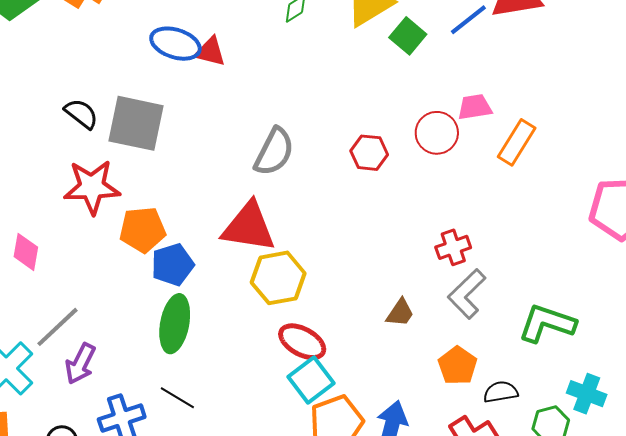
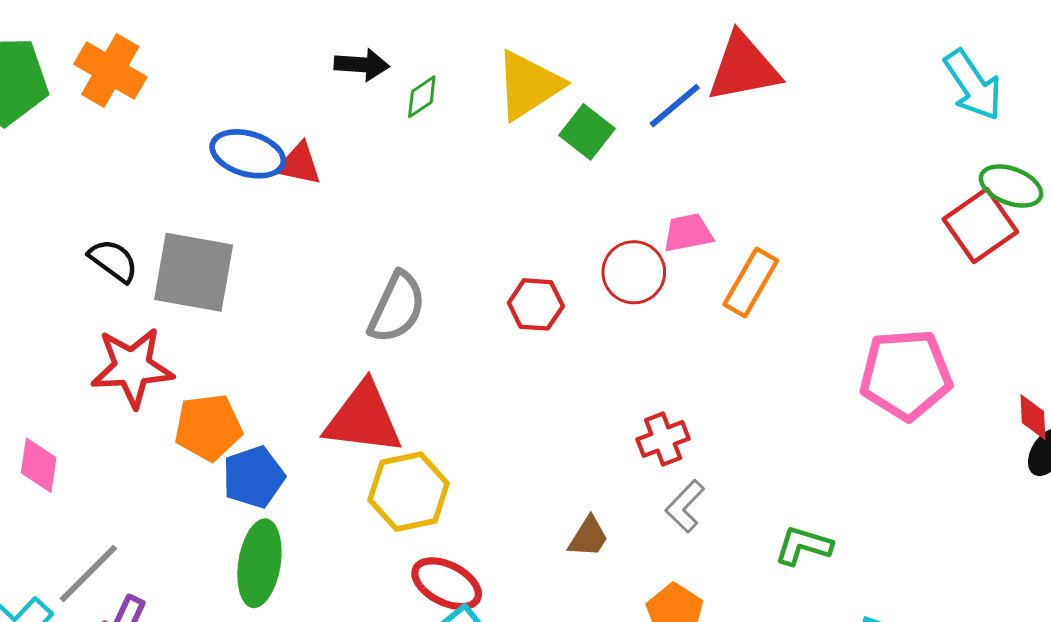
gray L-shape: (467, 294) -> (685, 506), size x0.7
green L-shape: (547, 323) -> (803, 546), size x0.7

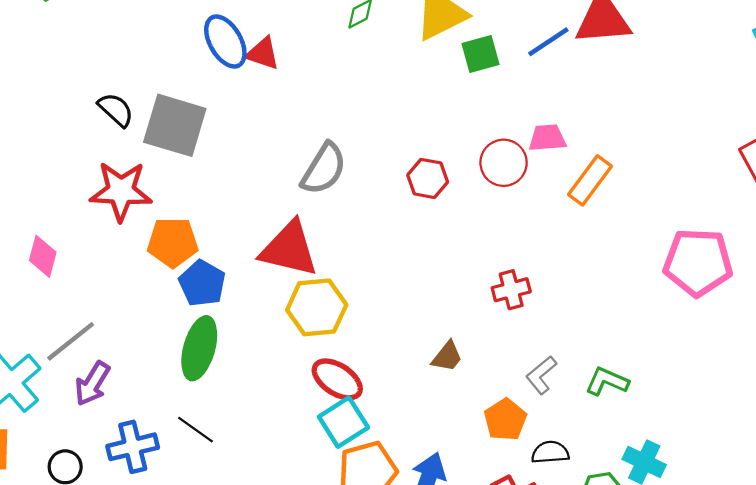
green square: (587, 132) -> (481, 54), turned 30
blue ellipse: (248, 154) -> (225, 41), turned 38
blue pentagon: (254, 477) -> (202, 283), turned -30
gray L-shape: (685, 506) -> (541, 375), moved

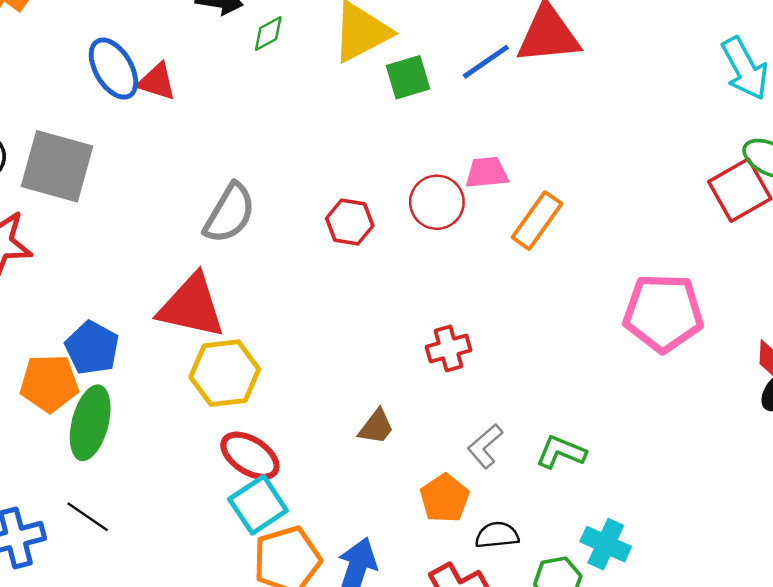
orange pentagon: (173, 242) -> (49, 383), moved

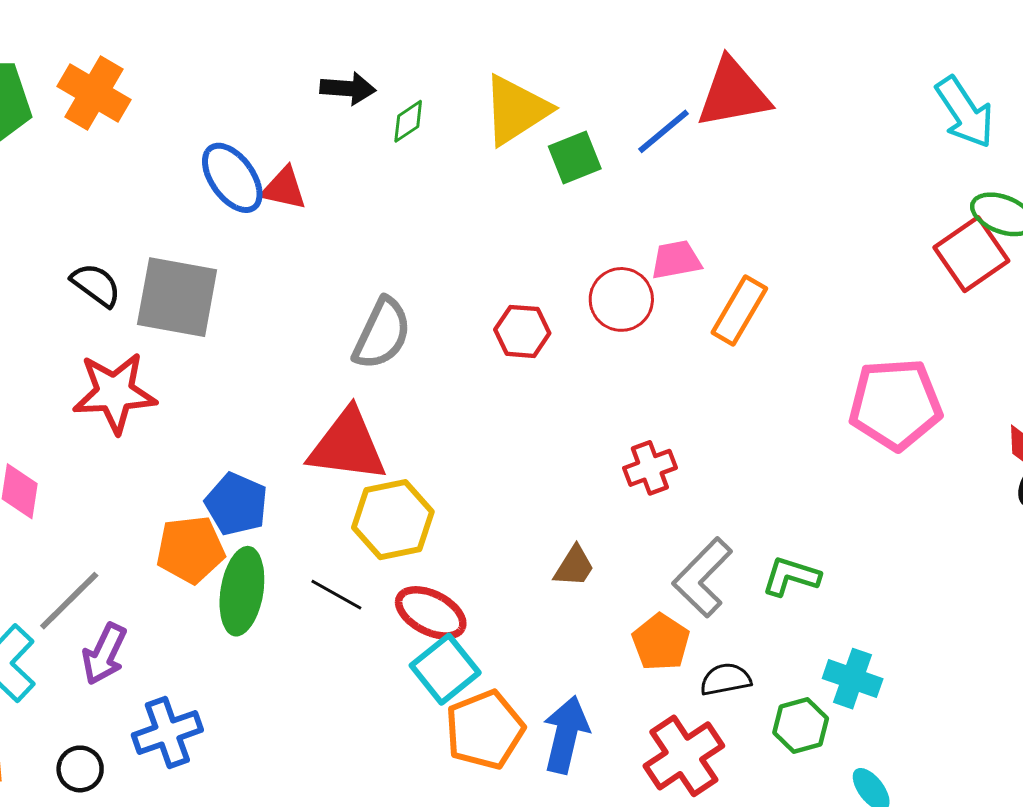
gray L-shape: (485, 446) -> (703, 577), size x1.5
black line: (88, 517) -> (336, 595), moved

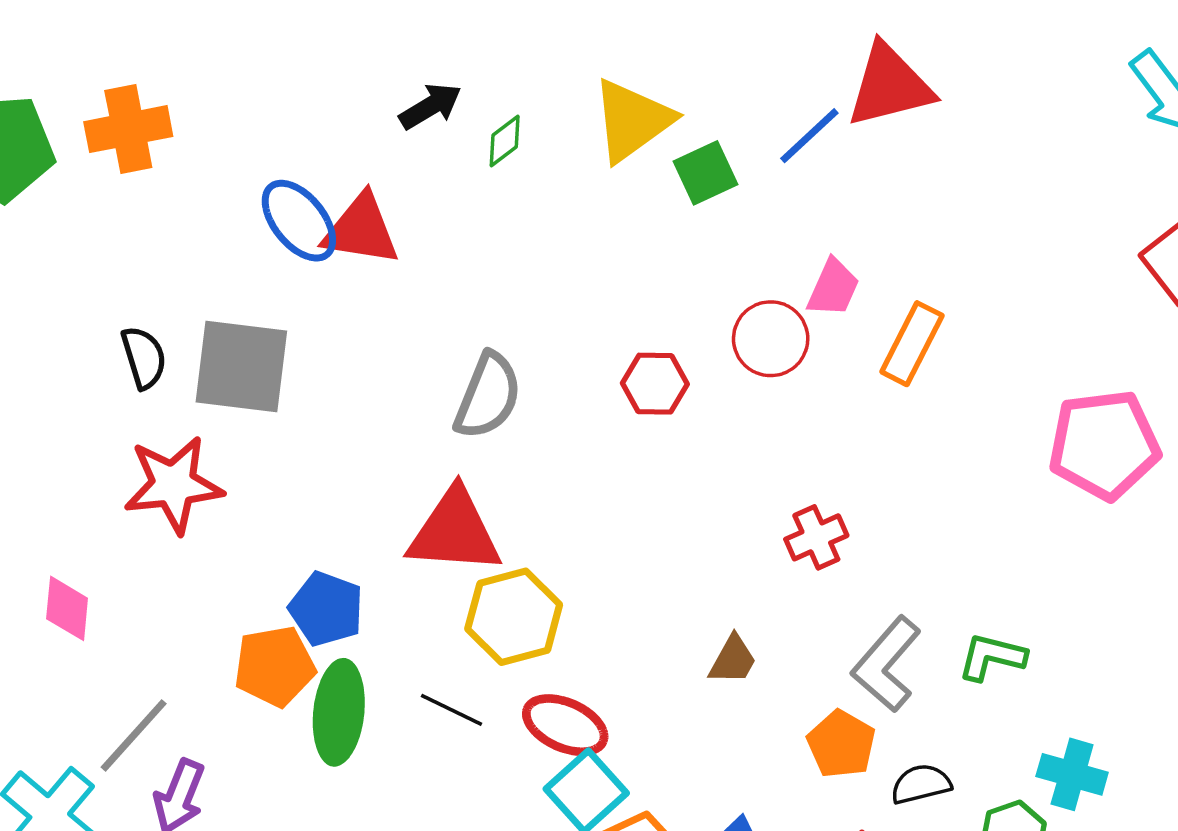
black arrow: (348, 88) -> (430, 106), turned -32
orange cross: (94, 93) -> (128, 129), turned -38
red triangle: (284, 188) -> (361, 230), size x1.4
pink trapezoid: (676, 260) -> (833, 288), turned 128
black semicircle: (96, 285) -> (144, 357), turned 40

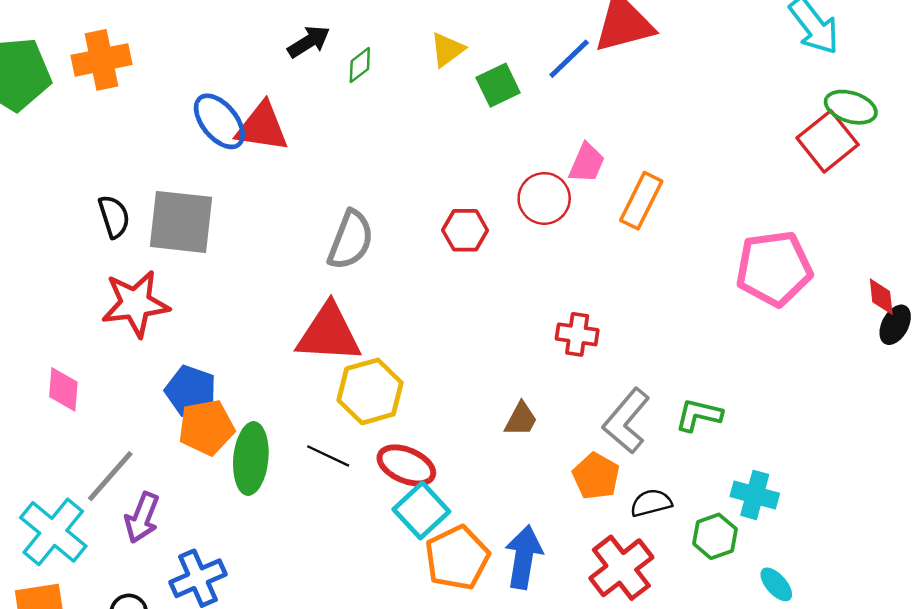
yellow triangle: (632, 120) -> (447, 50), size x0.6
red cross: (816, 537) -> (577, 334), turned 33
blue pentagon: (326, 609) -> (191, 391), moved

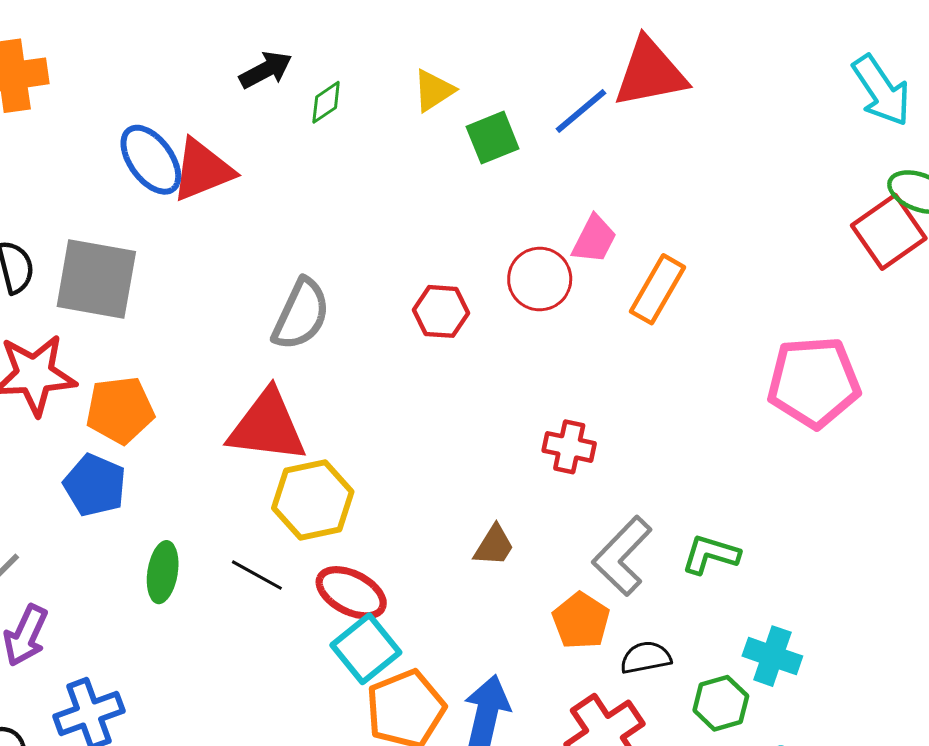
red triangle: (262, 127) -> (202, 170), turned -34
orange pentagon: (206, 427) -> (120, 410), moved
green ellipse: (251, 458) -> (163, 572), size x0.7

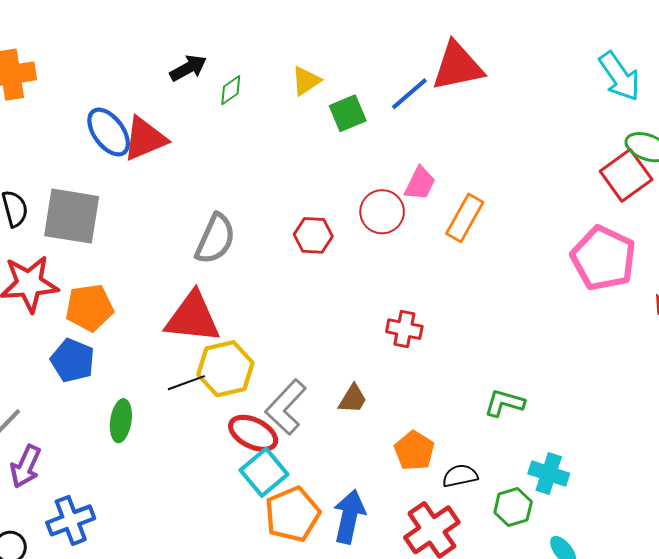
pink pentagon: (814, 382) -> (603, 258), moved, turned 30
gray L-shape: (622, 556) -> (286, 407), moved
black line: (257, 575) -> (186, 383), moved, turned -48

